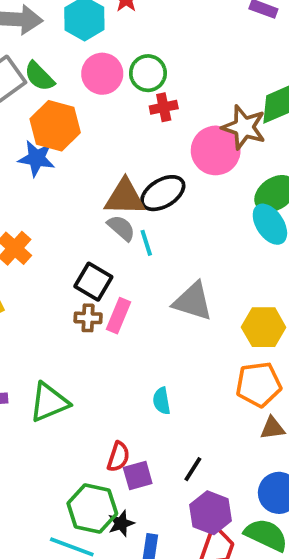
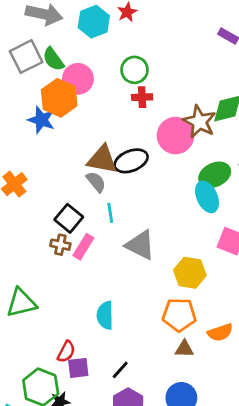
pink circle: (102, 74) -> (78, 79), moved
cyan line: (146, 243) -> (110, 213), moved
cyan semicircle: (162, 401) -> (105, 315), size x1.4

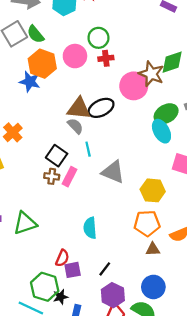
pink circle: (78, 79) -> (75, 56), moved

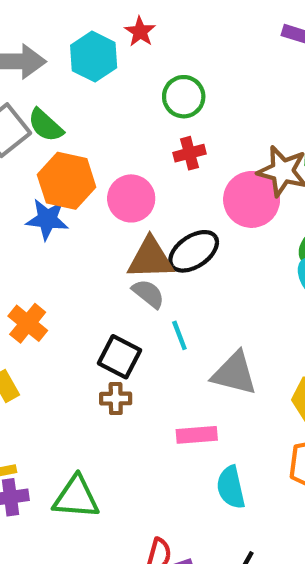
green circle: (98, 38) -> (184, 97), moved
pink circle: (75, 56) -> (131, 198), moved
pink rectangle: (69, 177) -> (197, 435), moved, turned 66
green triangle: (25, 223) -> (76, 497), turned 30
cyan semicircle: (90, 228) -> (231, 487), moved

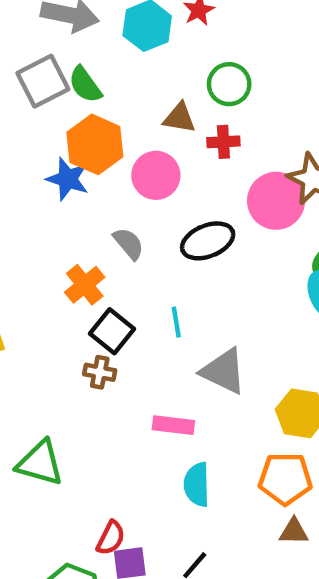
brown triangle: (150, 258) -> (180, 118), moved, size x0.7
gray semicircle: (148, 294) -> (129, 244), moved
orange cross: (28, 323) -> (85, 285), moved

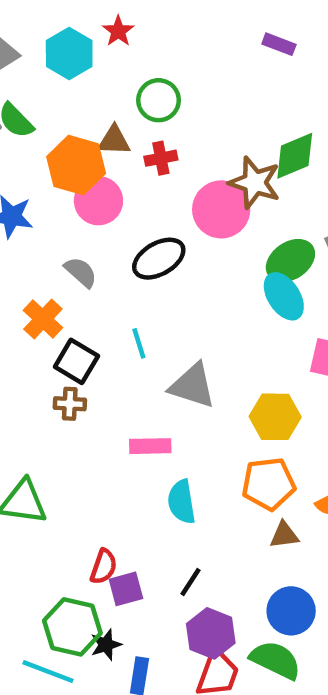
orange hexagon: (95, 144) -> (76, 165), moved

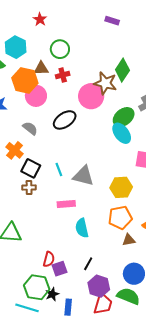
cyan hexagon: (69, 53) -> (16, 47), moved
green diamond: (295, 156) -> (122, 70), turned -30
cyan line: (139, 343) -> (59, 169), moved

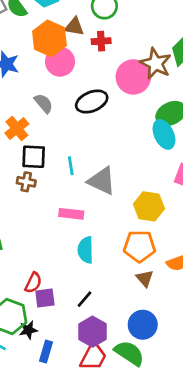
black square: (31, 168) -> (34, 157), turned -36
brown triangle: (129, 240) -> (145, 278), turned 48

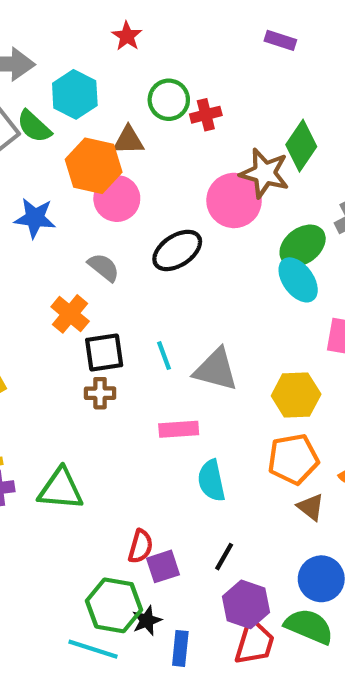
red cross: (101, 41) -> (206, 115), moved

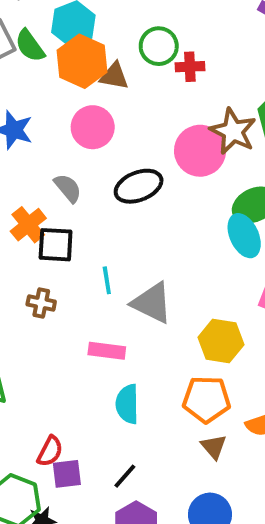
orange hexagon: (94, 166) -> (82, 61), moved
black square: (104, 353) -> (56, 245), moved

